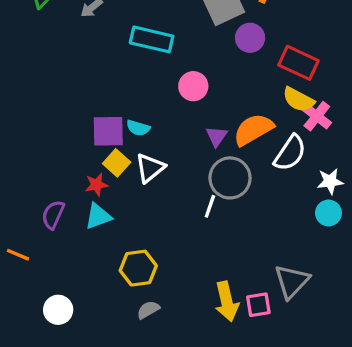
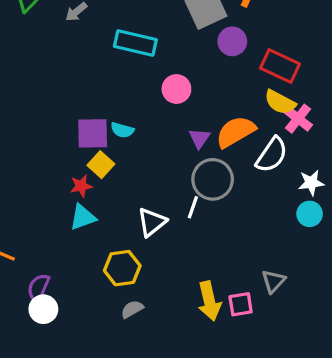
white triangle: (150, 168) -> (152, 222), moved
purple semicircle: (53, 215) -> (38, 288), moved
gray triangle: (292, 281) -> (273, 281), size x0.7

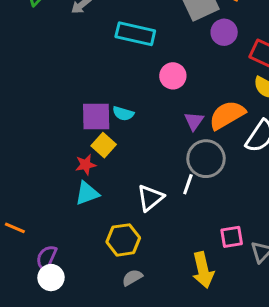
pink square: (241, 304) -> (232, 237), moved

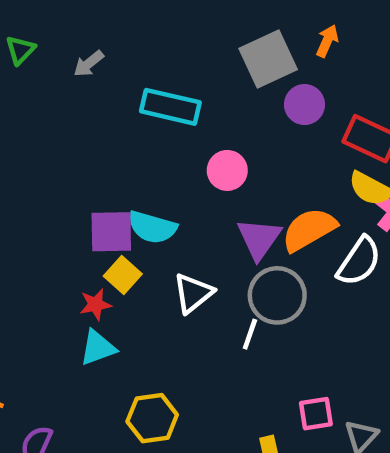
cyan semicircle: (123, 113) -> (152, 227), size x1.5
purple triangle: (194, 121) -> (259, 239), size x1.5
white triangle: (150, 198) -> (193, 293), moved

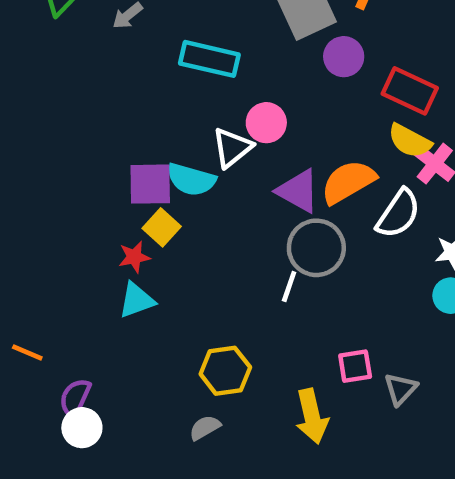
purple triangle: (259, 239) -> (298, 191), turned -36
white triangle: (193, 293) -> (232, 148), moved
yellow hexagon: (152, 418) -> (225, 371), moved

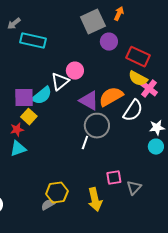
cyan rectangle: (209, 59) -> (33, 41), moved
cyan semicircle: (191, 180) -> (42, 96), turned -55
yellow hexagon: (225, 371) -> (57, 193), moved

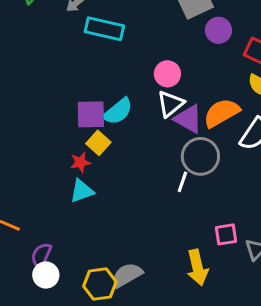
white triangle: (60, 82) -> (170, 104), moved
yellow hexagon: (57, 193) -> (100, 284), moved
gray semicircle: (48, 205) -> (127, 275), size x1.5

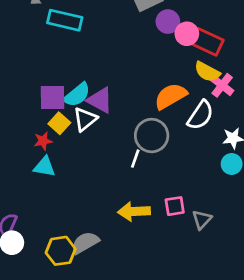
pink circle: (167, 74) -> (187, 34), moved
white triangle: (170, 104) -> (85, 119), moved
purple triangle: (188, 119) -> (100, 100), moved
cyan triangle: (82, 191) -> (44, 167), turned 30
yellow arrow: (197, 267) -> (134, 211), moved, turned 100

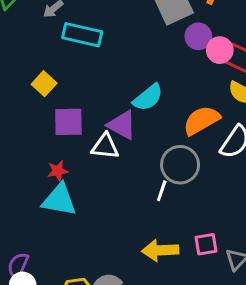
cyan semicircle: (77, 95) -> (148, 97), moved
white triangle: (85, 119) -> (105, 146), turned 45
yellow square: (59, 123) -> (44, 84), moved
cyan triangle: (44, 167) -> (59, 200), size x1.4

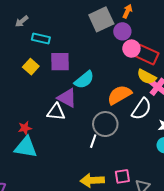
cyan rectangle: (82, 35) -> (41, 38), size x0.7
purple circle: (198, 36) -> (122, 31), moved
yellow square: (44, 84) -> (31, 67), moved
purple square: (68, 122) -> (60, 62), moved

